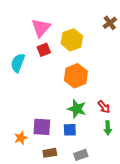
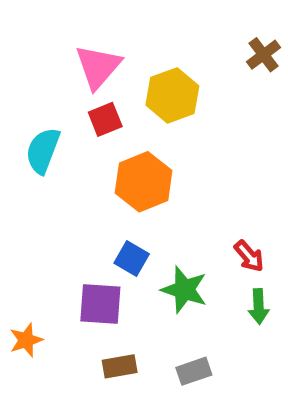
orange hexagon: (76, 76) -> (144, 182), moved
green star: (77, 109) -> (184, 290), moved
blue square: (70, 130) -> (132, 258), moved, turned 32
orange star: (21, 138) -> (26, 340), moved

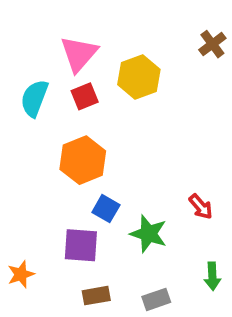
cyan semicircle: (43, 151) -> (34, 98), moved
orange hexagon: (144, 182) -> (83, 160), moved
green arrow: (259, 306) -> (212, 276), moved

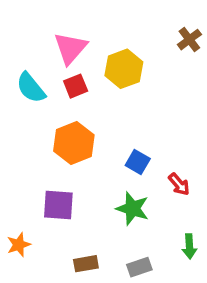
cyan semicircle: (34, 98) -> (31, 88), turned -60
blue square: (106, 209) -> (138, 162), moved
purple square: (81, 245) -> (58, 205), moved

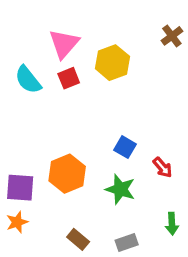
orange hexagon: (74, 143) -> (67, 174), moved
purple square: (58, 205) -> (20, 188), moved
brown rectangle: (86, 264) -> (78, 239), turned 50

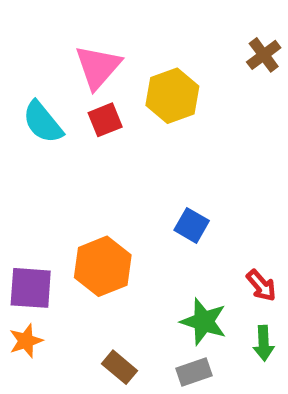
red arrow: (163, 167) -> (261, 286), moved
green star: (120, 189) -> (204, 322), moved

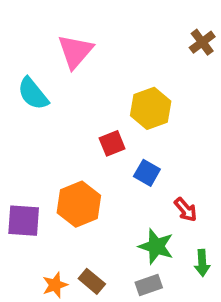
yellow hexagon: (172, 96) -> (151, 108), moved
red square: (105, 120) -> (112, 143), moved
red arrow: (261, 286) -> (186, 210), moved
orange star: (26, 341) -> (55, 285), moved

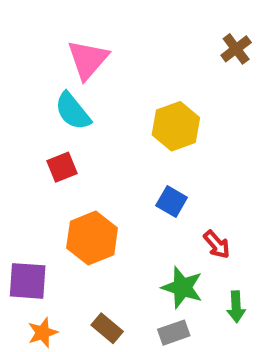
cyan semicircle: (33, 94) -> (73, 111), moved
red square: (112, 143) -> (62, 167), moved
purple square: (24, 221) -> (28, 281), moved
orange star: (55, 285) -> (43, 333), moved

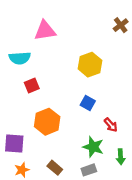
pink triangle: (88, 60) -> (45, 31), turned 40
cyan semicircle: (73, 111) -> (20, 58), moved, turned -55

